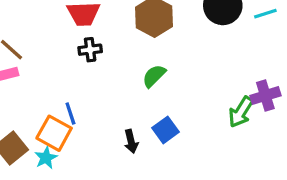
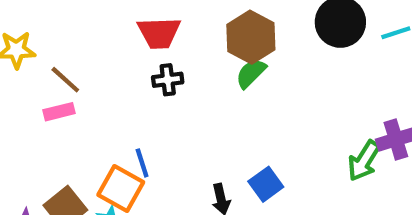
green semicircle: (154, 76) -> (251, 73), moved

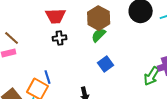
blue square: (266, 184) -> (106, 64), moved

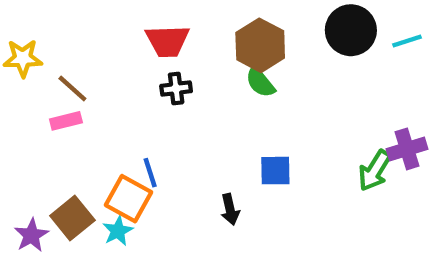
green semicircle: (99, 35) -> (260, 82), turned -84
blue square: (106, 64) -> (275, 171), moved, turned 35

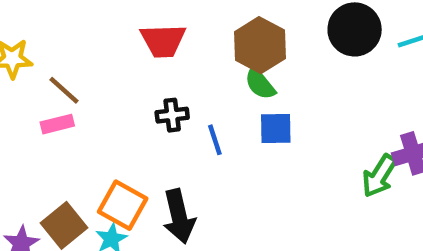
black cross: (176, 88) -> (172, 115), moved
blue square: (275, 171) -> (276, 129), moved
blue line: (150, 173) -> (215, 140), moved
black arrow: (230, 209) -> (179, 216), moved, size x1.6

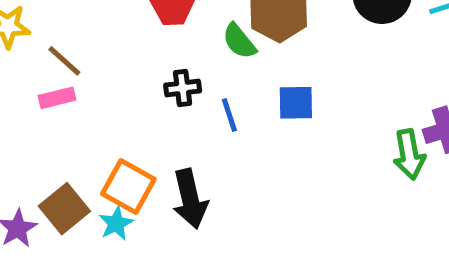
green semicircle: (260, 84) -> (239, 41), moved
green arrow: (379, 176) -> (409, 154), turned -42

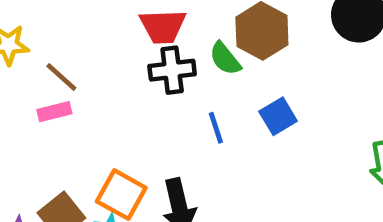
black cross: (183, 88) -> (172, 70), moved, size x1.4
blue square: (296, 103) -> (278, 116), turned -30

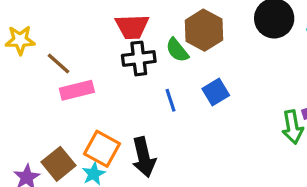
pink rectangle: (54, 112) -> (77, 90), moved, size x1.4

